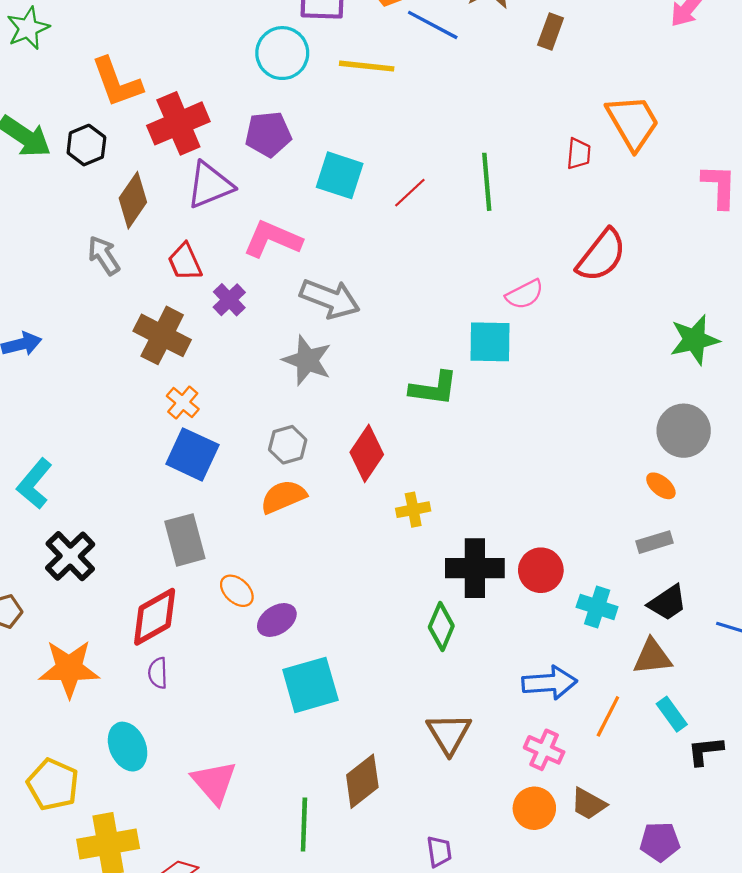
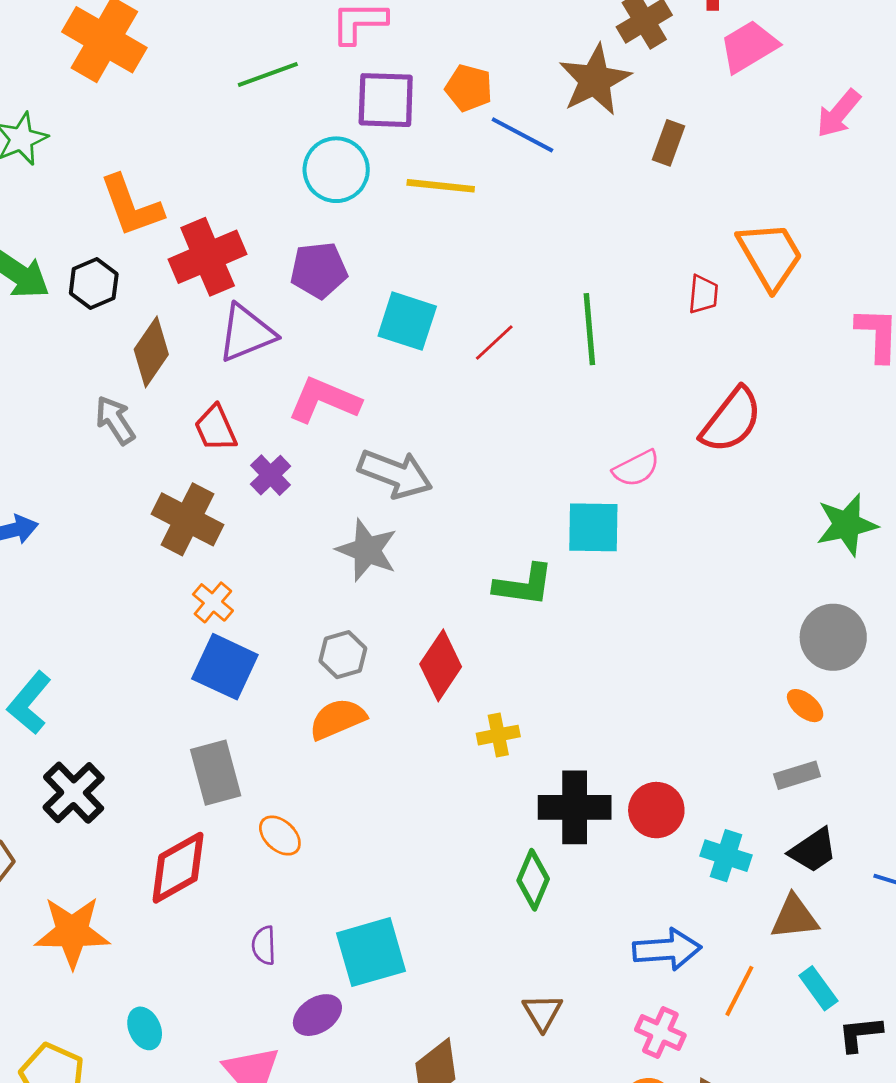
purple ellipse: (277, 620) -> (317, 1015), moved
purple semicircle: (158, 673) -> (264, 945), moved
brown triangle: (449, 734) -> (542, 1012), size x0.7
cyan ellipse: (128, 747) -> (145, 1028), size x0.7

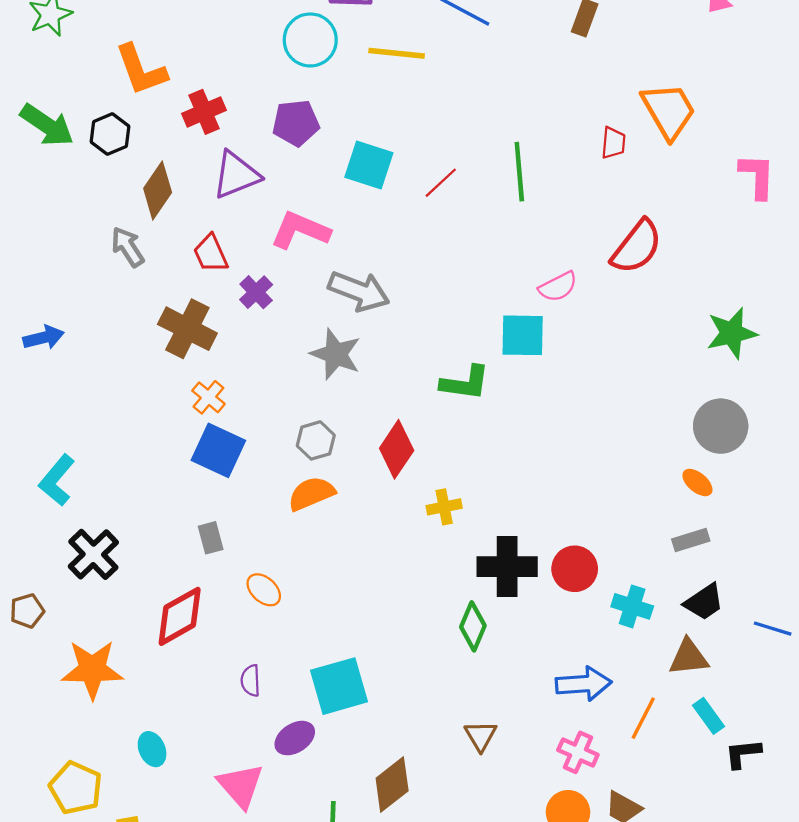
red cross: (208, 257) -> (204, 112), size x0.7
gray rectangle: (216, 773) -> (211, 538), size x0.6

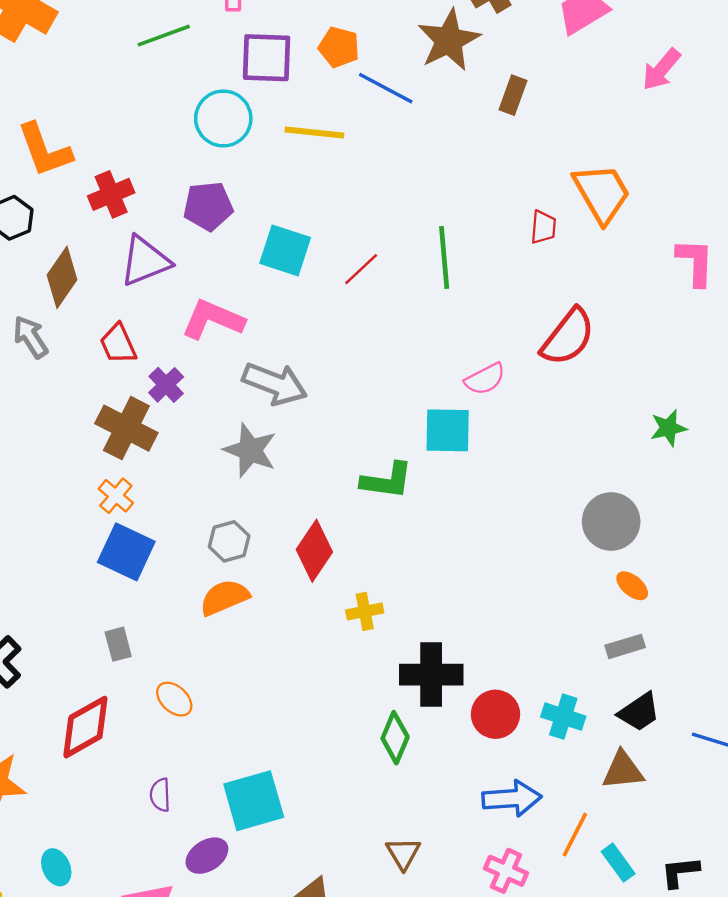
brown cross: (187, 329) -> (126, 428), moved
green star: (732, 333) -> (668, 428), size x0.7
gray circle: (721, 426) -> (611, 522), moved
red circle: (575, 569) -> (495, 714), moved
cyan rectangle: (709, 716) -> (618, 863), moved

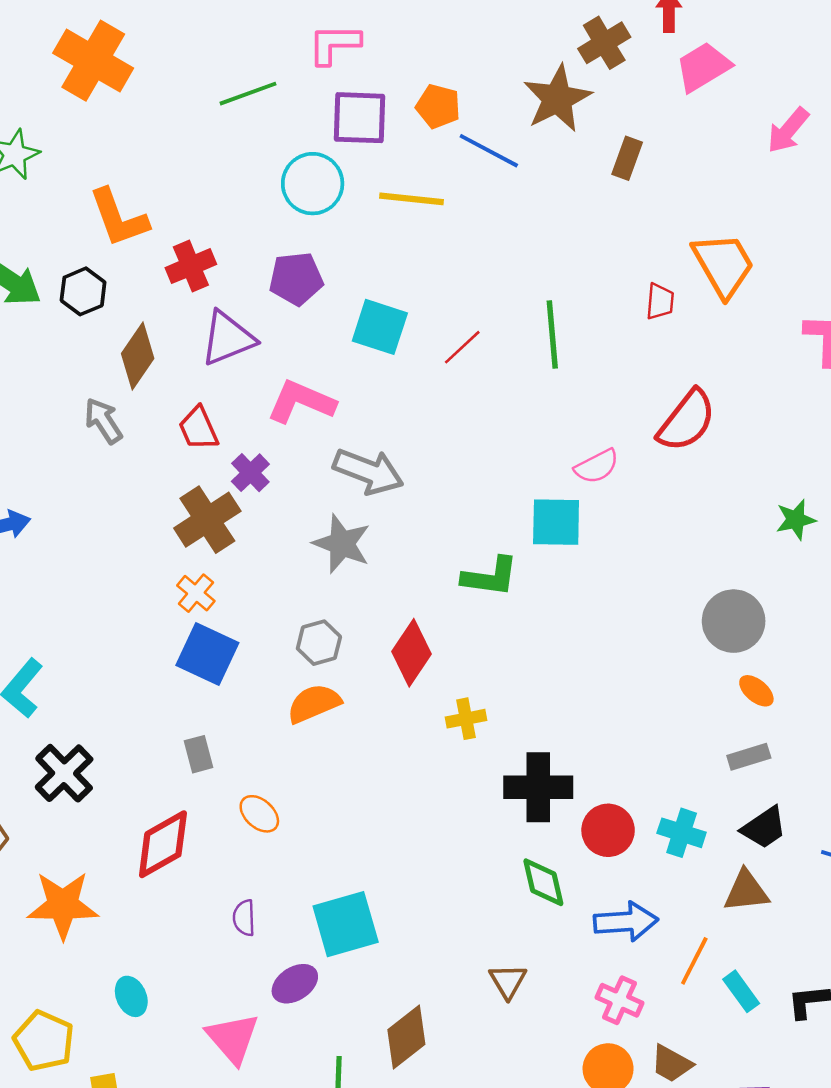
brown cross: (126, 428) -> (207, 520), turned 30
green diamond: (395, 738) -> (543, 882), moved, turned -36

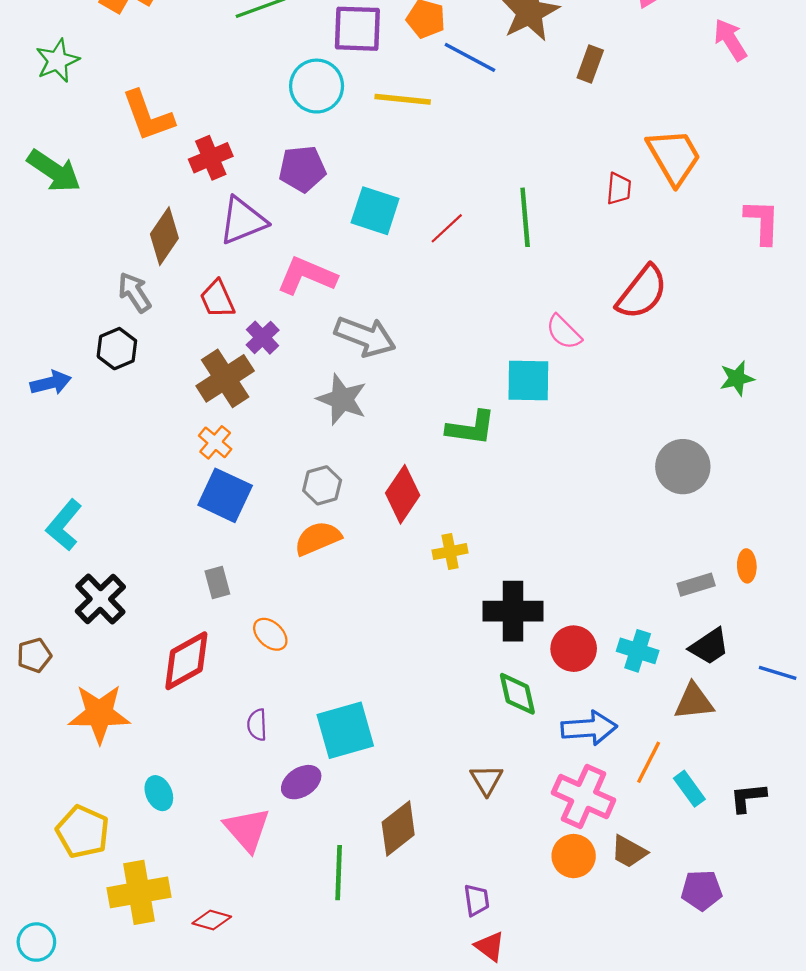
pink arrow: (788, 130) -> (730, 40), turned 108
black hexagon: (83, 291) -> (117, 349), moved
pink semicircle: (597, 466) -> (564, 332), turned 72
orange ellipse: (756, 691) -> (747, 566), moved, turned 48
pink cross: (619, 1000) -> (584, 796), size x1.5

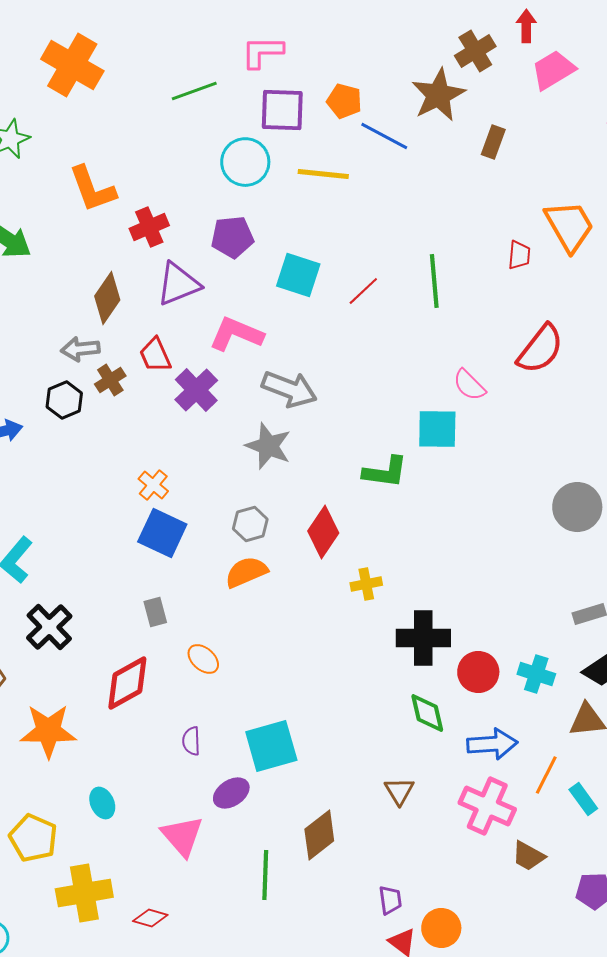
gray arrow: (135, 292) -> (80, 349), turned -63
purple cross: (263, 338) -> (196, 390), size x1.4
brown cross: (225, 378) -> (110, 380), moved, size x0.6
orange circle: (574, 856) -> (441, 928), moved

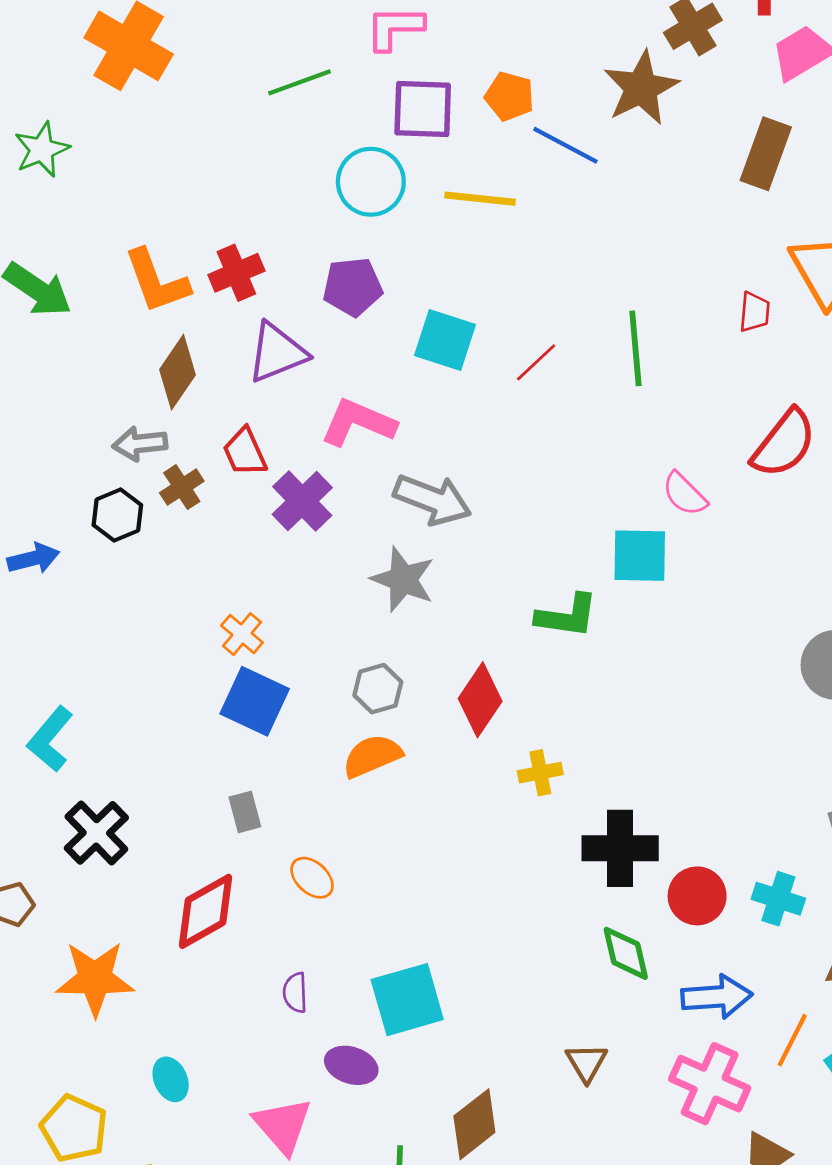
brown rectangle: (493, 142) -> (766, 154), moved, size x1.5
orange L-shape: (92, 189) -> (157, 281), moved
purple ellipse: (231, 793) -> (351, 1065), turned 51

